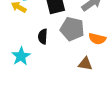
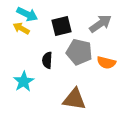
brown triangle: (85, 64) -> (74, 99), moved, size x1.5

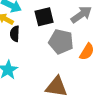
black semicircle: (47, 60) -> (15, 34), moved
orange semicircle: (106, 63) -> (87, 52), turned -72

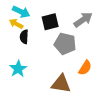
orange semicircle: (87, 52) -> (85, 68), moved

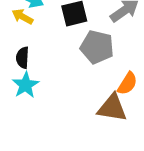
black semicircle: (24, 37) -> (23, 58), moved
brown triangle: (61, 84) -> (112, 108), moved

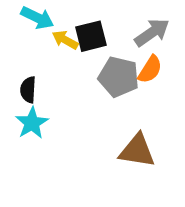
yellow arrow: (23, 17) -> (65, 40), moved
orange semicircle: (127, 84) -> (150, 69), moved

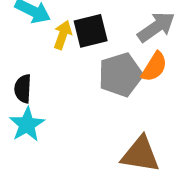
yellow arrow: (65, 40) -> (63, 35), turned 80
gray pentagon: (119, 77) -> (120, 75), turned -30

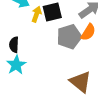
brown triangle: (140, 154) -> (80, 82), turned 30

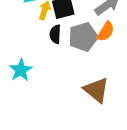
black semicircle: (14, 45) -> (55, 34), moved

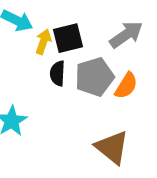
orange semicircle: (106, 32) -> (126, 86), moved

